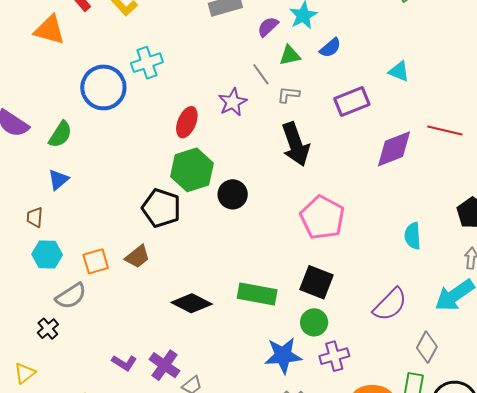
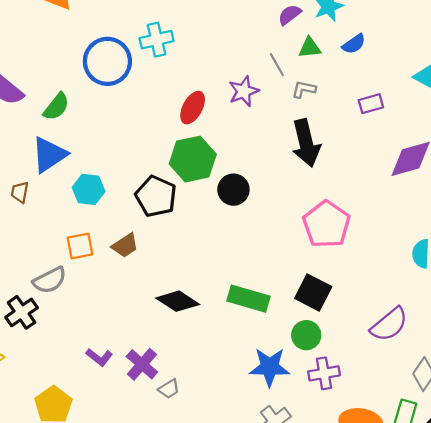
purple rectangle: (352, 101) -> (371, 104), size x0.7
blue triangle: (58, 180) -> (49, 155), size x1.6
cyan hexagon: (47, 254) -> (89, 189), moved
black cross: (48, 329) -> (22, 312), size x1.4

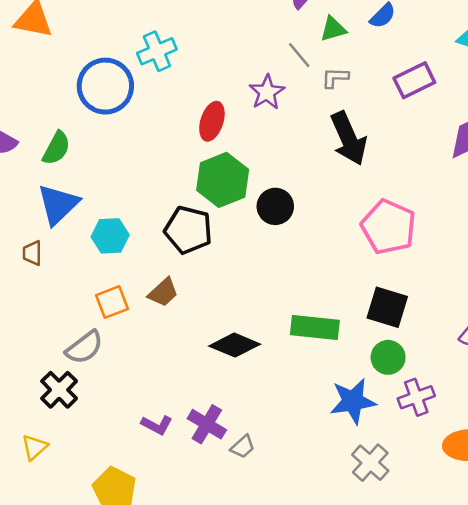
purple rectangle: (371, 104) -> (414, 80), size x1.4

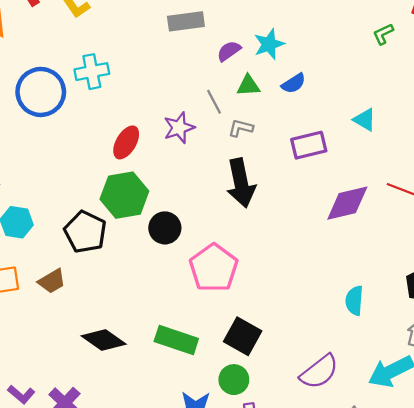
pink pentagon: (389, 227) -> (214, 268), moved

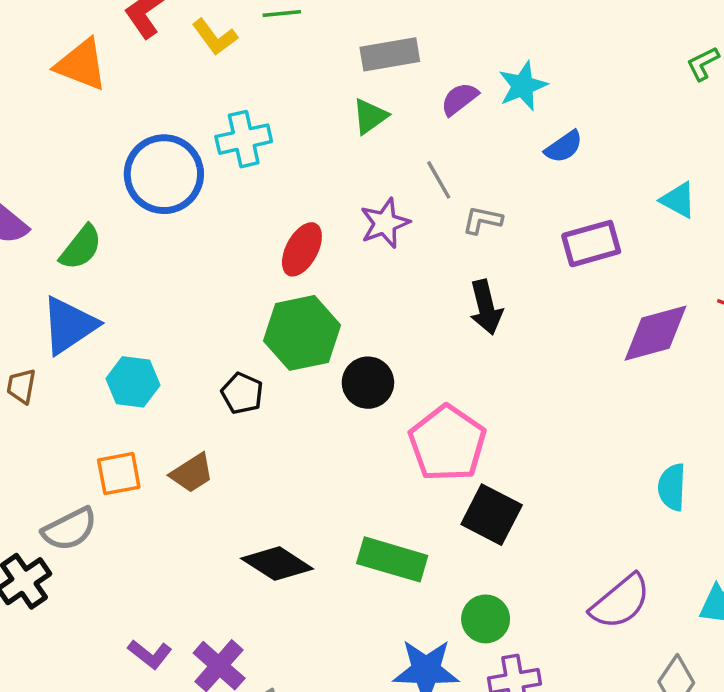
green triangle: (248, 86) -> (370, 116), moved, turned -30
black arrow: (241, 183) -> (486, 307), size x0.7
black pentagon: (85, 232) -> (242, 393), size x0.6
black square: (243, 336) -> (492, 515), moved

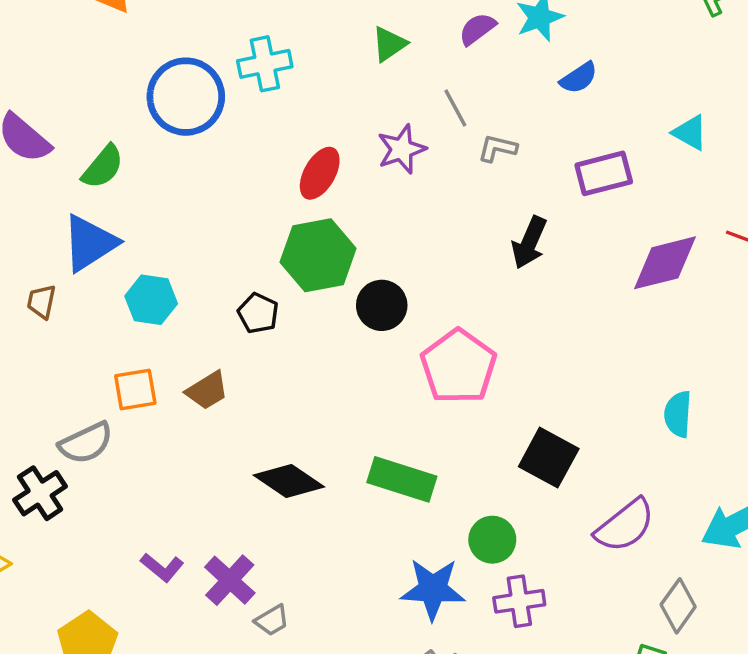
black arrow: (486, 307) -> (529, 243), moved, turned 36
black square: (492, 515) -> (549, 458), moved

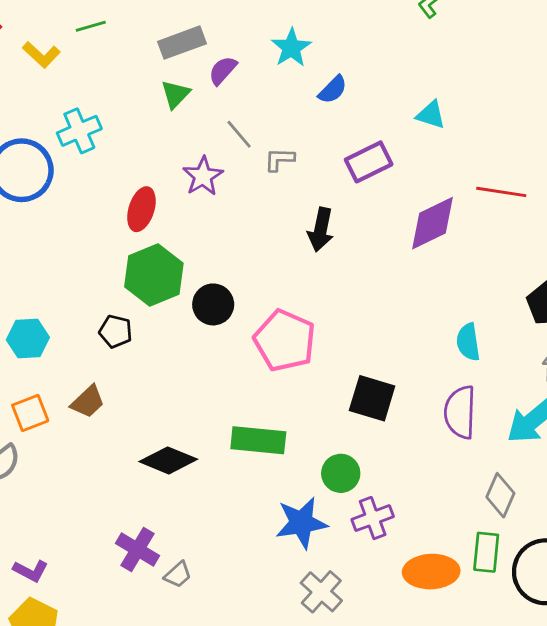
purple semicircle: (477, 29) -> (223, 70), moved
purple semicircle: (625, 526) -> (460, 412), moved, turned 142
purple L-shape: (162, 567) -> (31, 571), moved

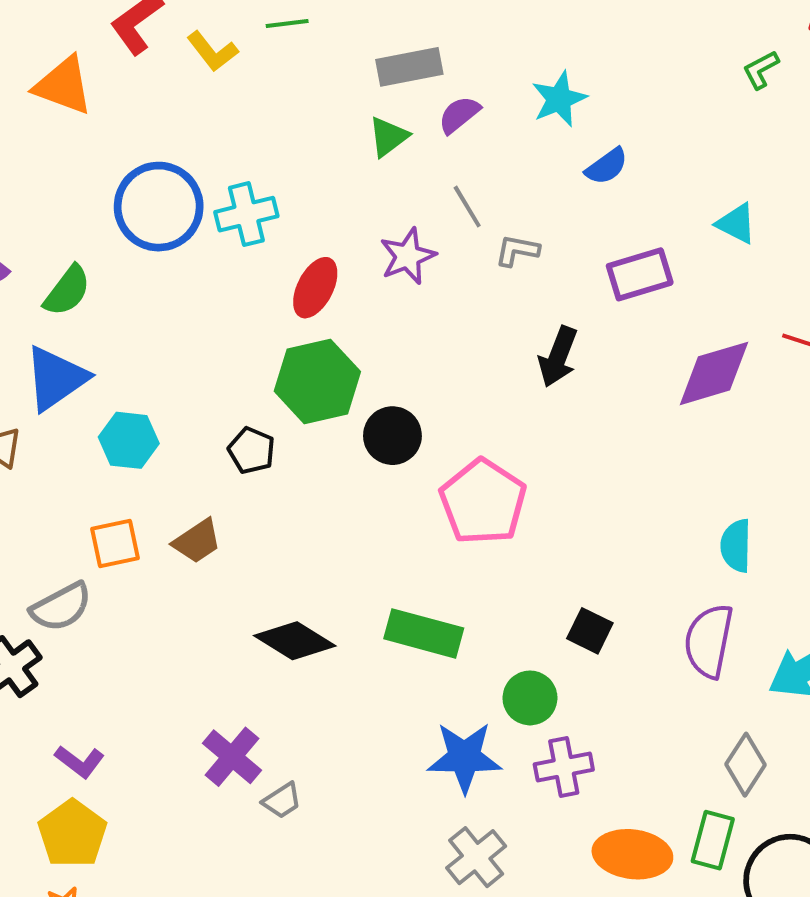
cyan cross: (79, 131) -> (246, 214), moved
black square: (372, 398) -> (590, 631), moved, size x0.7

